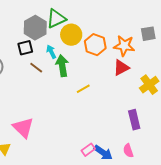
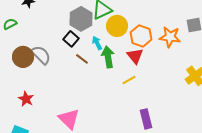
black square: (25, 48) -> (71, 39), turned -35
red triangle: (121, 68) -> (135, 56), moved, turned -42
purple rectangle: (134, 120) -> (146, 119), moved

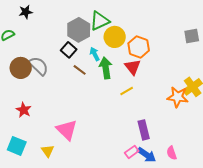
orange star: (170, 37) -> (178, 97), moved

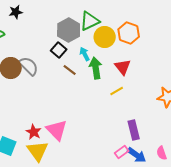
orange hexagon: (139, 47) -> (129, 33), moved
red star: (24, 110) -> (34, 132), moved
yellow triangle: (48, 151) -> (38, 151), size x1.6

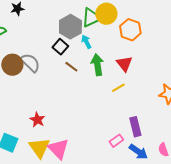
yellow circle: (105, 37) -> (106, 14), moved
cyan arrow: (85, 54) -> (86, 42), moved
pink triangle: (57, 130) -> (58, 149), moved
red star: (34, 132) -> (37, 120), moved
pink rectangle: (122, 152) -> (116, 141), moved

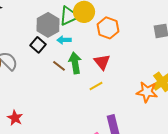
cyan arrow: (86, 42) -> (64, 40), turned -64
brown line: (71, 67) -> (59, 66), moved

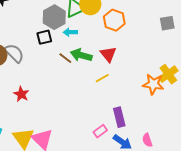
black square: (38, 45) -> (44, 37), turned 35
green arrow: (75, 63) -> (81, 55), turned -65
red star: (15, 118) -> (21, 94), moved

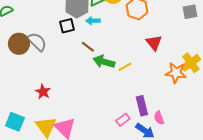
red triangle: (108, 54) -> (154, 43), moved
green arrow: (81, 55) -> (104, 62), moved
red star: (21, 94) -> (43, 92), moved
pink semicircle: (147, 140) -> (159, 118), moved

